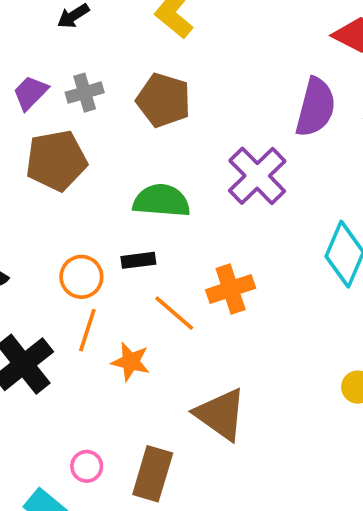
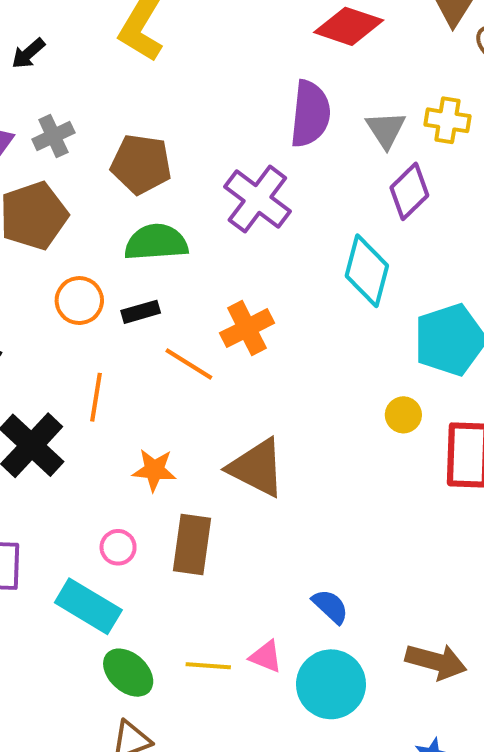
brown pentagon: (164, 100) -> (141, 164), moved
orange circle: (81, 277) -> (79, 301), moved
orange star: (131, 362) -> (154, 470), moved

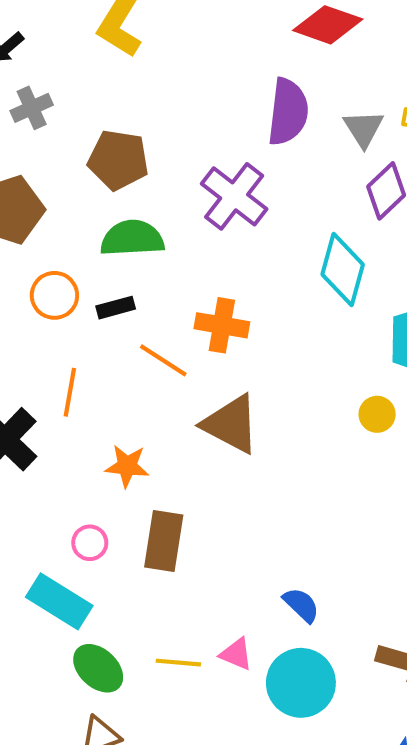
gray cross: (53, 136) -> (32, 108), moved
orange cross: (247, 328) -> (222, 325), turned 36
brown triangle: (257, 468) -> (231, 424), moved

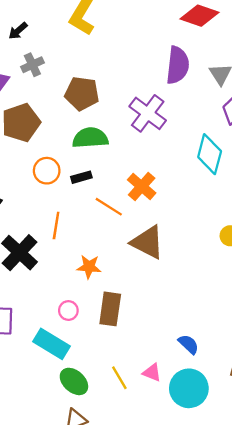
orange cross: (222, 325) -> (142, 186), turned 32
yellow line: (178, 663) -> (119, 378), turned 55

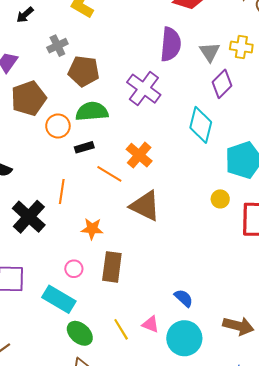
gray cross: (32, 65) -> (57, 46), moved
orange circle: (47, 171) -> (58, 126), moved

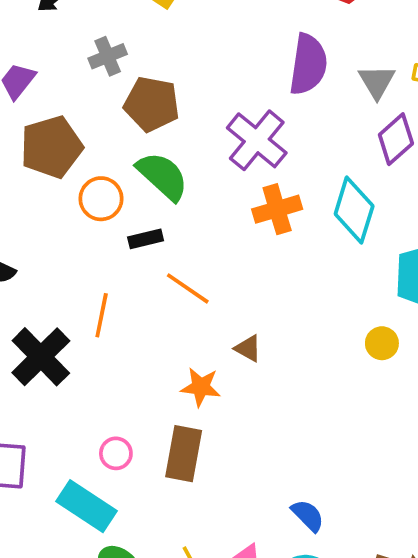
green semicircle: (92, 111) -> (163, 176), turned 44
orange cross: (139, 155) -> (277, 209), moved, turned 30
brown triangle: (145, 206) -> (248, 348), size x0.5
orange star: (92, 229) -> (201, 387), moved

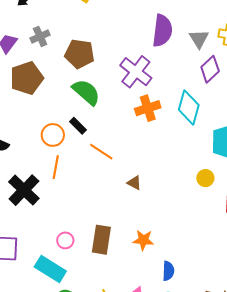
gray cross: (108, 56) -> (40, 37), moved
orange circle: (101, 199) -> (53, 135), moved
black rectangle: (146, 239) -> (78, 126), turned 60
orange star: (201, 387) -> (143, 240), moved
blue semicircle: (308, 516) -> (168, 271), turned 48

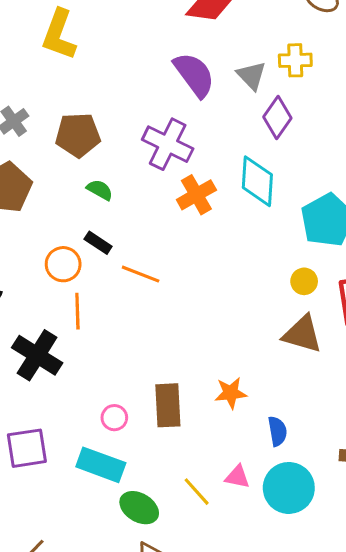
purple semicircle: (162, 31) -> (194, 75), turned -32
green semicircle: (86, 92) -> (100, 190), size x0.6
brown triangle: (134, 183) -> (302, 334), moved, size x1.8

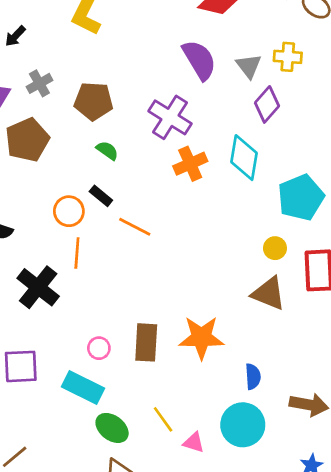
orange star: (231, 393) -> (201, 338), size x1.6
blue semicircle: (277, 431) -> (253, 377), moved
pink triangle: (237, 477) -> (194, 443), moved

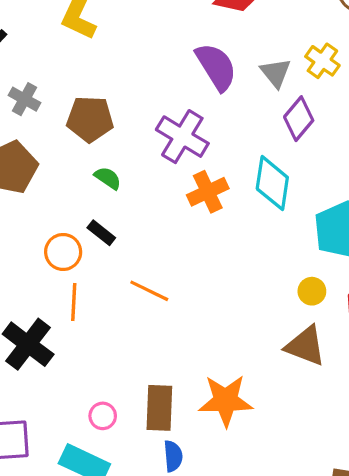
yellow cross: (288, 57) -> (322, 61), turned 32
gray cross: (39, 83) -> (25, 99), turned -30
orange line: (135, 227) -> (149, 291), moved
blue semicircle: (253, 377) -> (173, 456), moved

